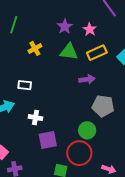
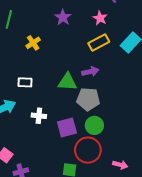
pink star: (90, 29) -> (100, 18), moved
green triangle: (69, 52) -> (67, 82), moved
gray pentagon: (103, 106) -> (88, 99), moved
purple square: (48, 140) -> (67, 127), moved

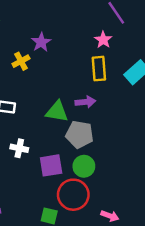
purple star: (63, 17) -> (41, 42), moved
yellow rectangle: (99, 43) -> (99, 69), turned -72

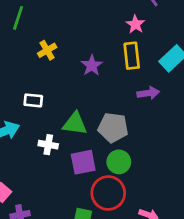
purple star: (41, 42) -> (92, 65), moved
purple arrow: (85, 102) -> (148, 93), moved
green triangle: (57, 111) -> (75, 124), moved

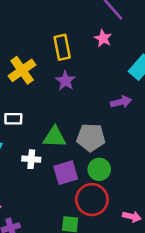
yellow cross: (47, 50) -> (22, 70), size x1.5
yellow rectangle: (132, 56) -> (62, 47), moved

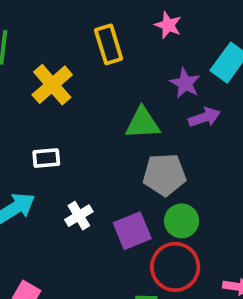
purple star: (65, 81) -> (185, 83), moved
green triangle: (55, 137) -> (143, 123), moved
white cross: (31, 159) -> (79, 216), turned -30

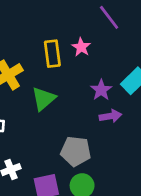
pink star: (168, 25) -> (81, 47), moved
green triangle: (143, 123) -> (43, 99), moved, turned -48

